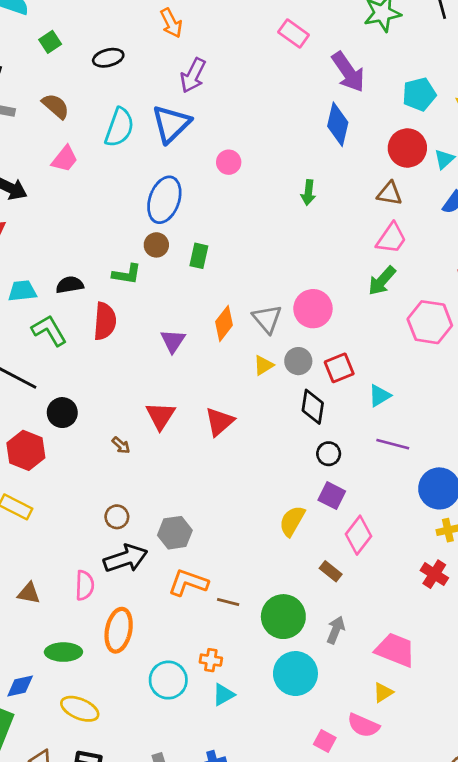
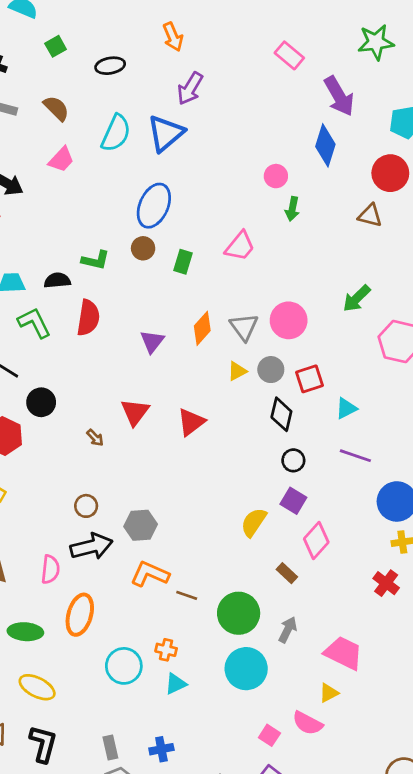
pink circle: (229, 162) -> (276, 176), moved
pink trapezoid: (391, 238) -> (240, 246), moved
green L-shape: (127, 274) -> (96, 260), moved

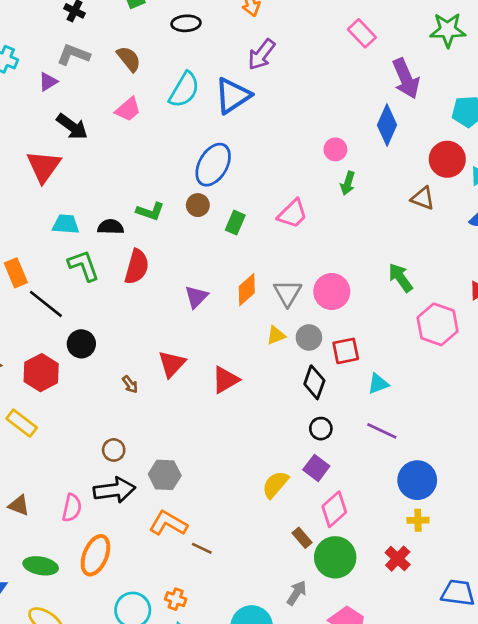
green arrow: (357, 298) -> (400, 278), turned 92
green circle: (239, 613) -> (335, 557), moved

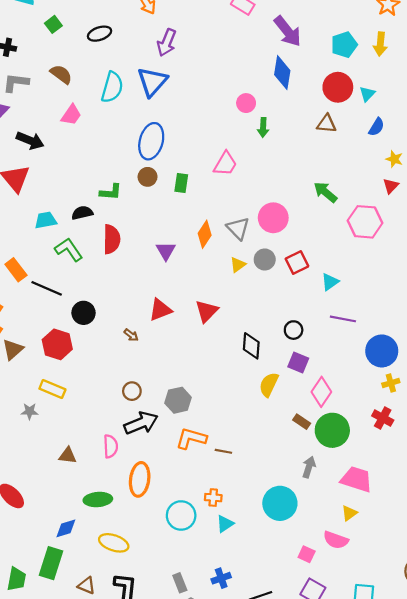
red triangle: (172, 364) -> (160, 310), turned 40
black diamond: (314, 382) -> (251, 346), moved

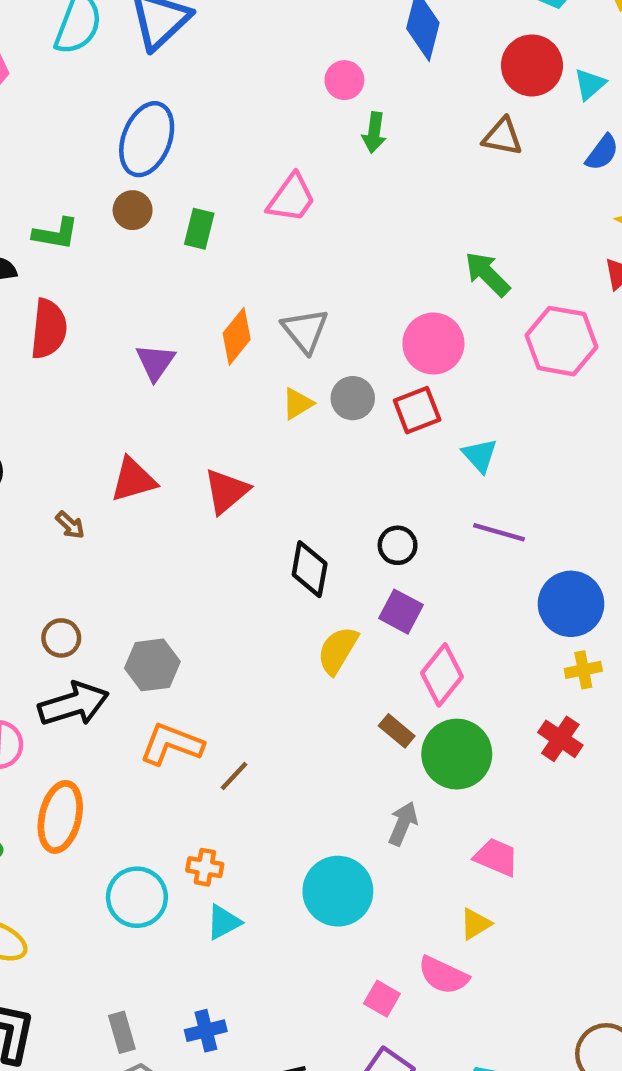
pink circle: (273, 218) -> (433, 344), moved
cyan triangle: (330, 282) -> (480, 455), turned -42
brown line: (223, 451) -> (234, 776), turned -63
pink trapezoid: (356, 479) -> (496, 857), size x0.7

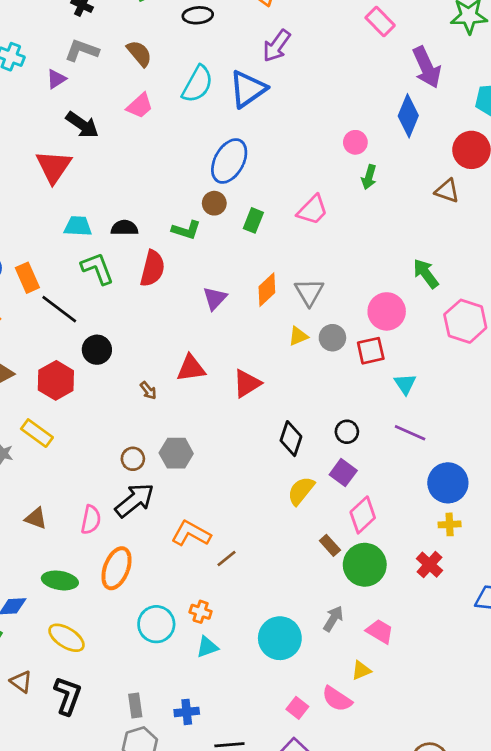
green L-shape: (56, 234) -> (186, 230), moved
gray hexagon: (152, 665) -> (176, 453), moved
black arrow: (74, 704) -> (135, 500), turned -30
gray arrow: (403, 824) -> (333, 619), moved

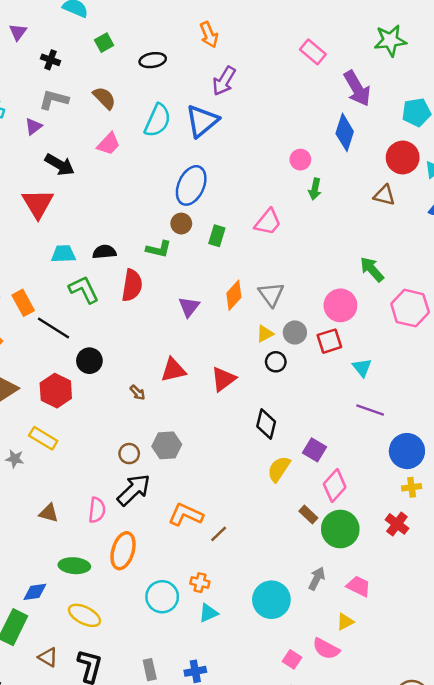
black circle: (347, 432) -> (276, 362), moved

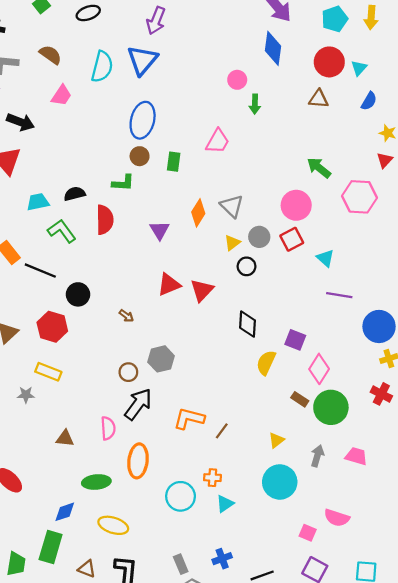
red triangle: (173, 370) -> (169, 285), moved
yellow triangle: (345, 622) -> (276, 440), moved

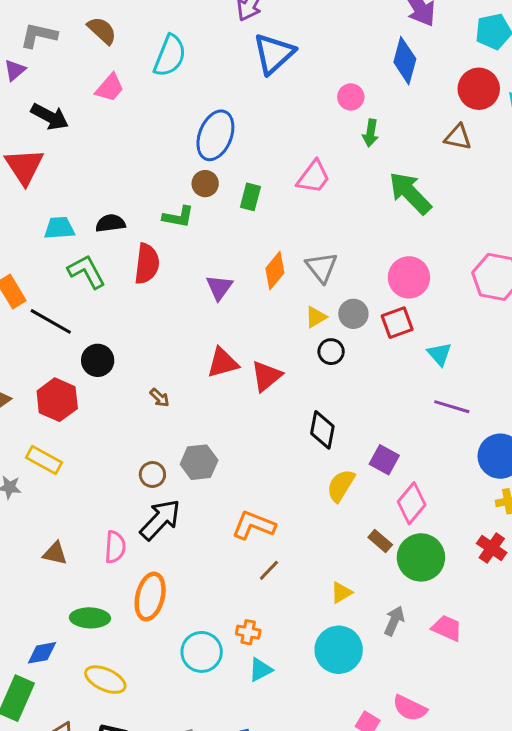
blue triangle: (142, 60) -> (274, 54), moved
green arrow: (319, 168) -> (410, 193), moved, size x1.4
orange L-shape: (189, 419) -> (254, 525), moved

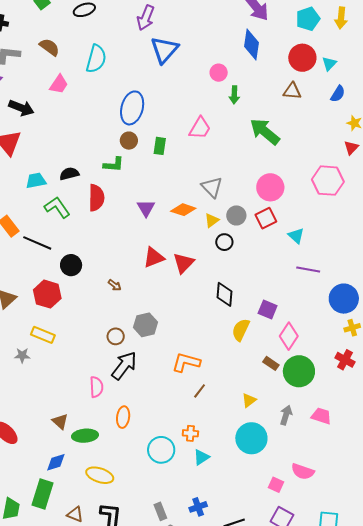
orange diamond: (275, 271) -> (183, 210), moved, turned 75
brown triangle: (55, 553) -> (60, 421), moved, turned 36
orange ellipse: (150, 597) -> (123, 417), size x0.7

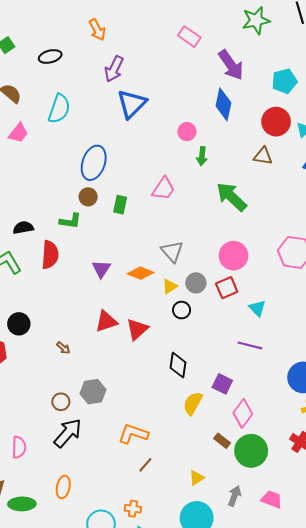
purple line: (308, 269) -> (250, 345), moved
pink semicircle: (96, 387) -> (19, 447), moved

